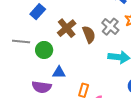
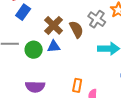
blue triangle: (59, 72) -> (54, 46), moved

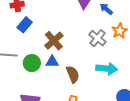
brown semicircle: (76, 29) -> (73, 74), moved

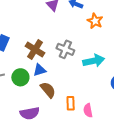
gray cross: (98, 38) -> (65, 49), moved
brown semicircle: (73, 74) -> (48, 90), moved

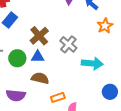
brown semicircle: (48, 90) -> (40, 78), turned -54
orange rectangle: (71, 103) -> (58, 97), turned 56

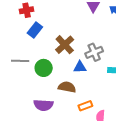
gray cross: (68, 44) -> (94, 52), turned 30
blue triangle: (38, 57) -> (80, 67), moved

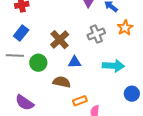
blue rectangle: (35, 30) -> (21, 33), moved
gray cross: (94, 52) -> (96, 34), moved
purple semicircle: (43, 105) -> (25, 103), moved, turned 30

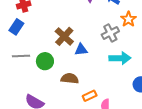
blue rectangle: (21, 33) -> (16, 27), moved
gray cross: (96, 34) -> (110, 33), moved
blue triangle: (75, 62) -> (81, 50), moved

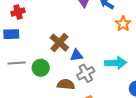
blue rectangle: (16, 27) -> (11, 34), turned 56
gray cross: (110, 33) -> (86, 73), moved

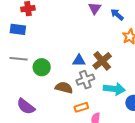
brown cross: (59, 43) -> (102, 61), moved
cyan arrow: (116, 63) -> (114, 89), moved

